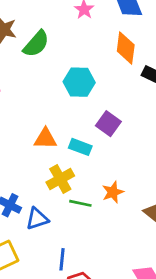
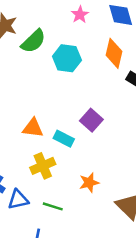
cyan hexagon: (79, 82) -> (67, 58), moved
green line: (80, 203) -> (53, 206), moved

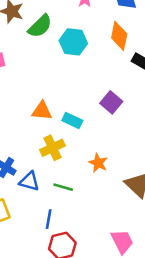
purple square: (91, 120) -> (111, 102), moved
orange star: (89, 183) -> (98, 163), turned -30
blue triangle: (18, 200) -> (29, 181), turned 30

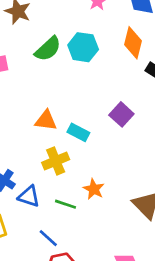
green semicircle: (40, 26) -> (48, 49), moved
orange star: (98, 163) -> (94, 189), moved
blue line: (49, 219) -> (48, 238), turned -60

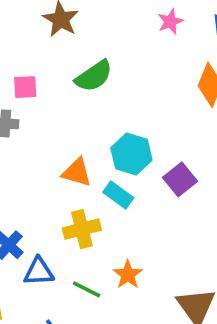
cyan hexagon: (83, 47) -> (131, 154), moved
blue triangle: (29, 196) -> (39, 272), turned -30

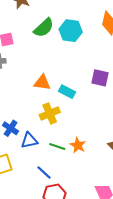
cyan hexagon: (131, 154) -> (71, 31), moved
purple square: (180, 179) -> (100, 78), turned -30
orange star: (128, 275) -> (78, 145), moved

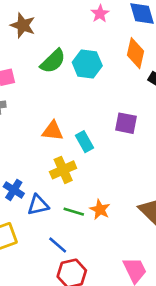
cyan rectangle: (67, 92) -> (85, 142), turned 35

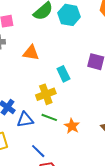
orange triangle: (53, 131) -> (31, 53), moved
green line: (74, 212) -> (49, 117), moved

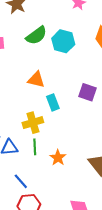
orange triangle: (31, 53) -> (36, 80), moved
green line: (49, 117) -> (35, 147), turned 63

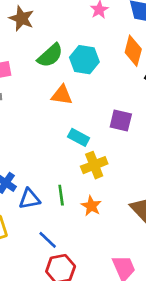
orange triangle: (36, 80) -> (62, 95), moved
cyan rectangle: (53, 102) -> (79, 137), turned -35
yellow cross: (33, 123) -> (94, 165), moved

